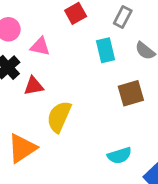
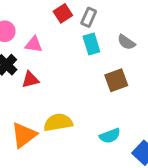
gray rectangle: (123, 17) -> (89, 17), moved
yellow semicircle: (59, 117) -> (58, 122), moved, turned 60

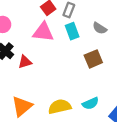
pink triangle: (34, 44) -> (43, 32), moved, size x1.5
yellow semicircle: (58, 122) -> (60, 107), moved

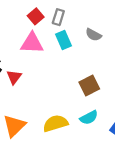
brown square: (93, 59) -> (89, 85), moved
red triangle: (25, 62) -> (14, 77), turned -32

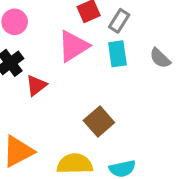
pink triangle: (32, 43) -> (73, 46), turned -50
brown square: (89, 85) -> (99, 122), moved, turned -30

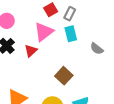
gray semicircle: (160, 58) -> (97, 49), moved
red triangle: (36, 85) -> (31, 51), moved

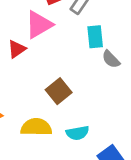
cyan rectangle: (71, 34) -> (95, 37), moved

